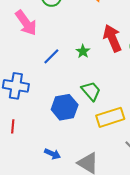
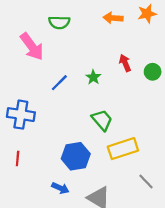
red arrow: (112, 38) -> (125, 63), size x0.6
blue hexagon: (65, 107) -> (76, 156), moved

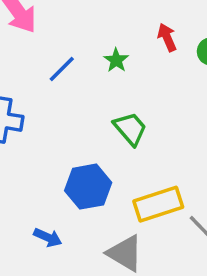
yellow rectangle: (123, 149) -> (158, 204), moved
blue arrow: (60, 188) -> (48, 237), moved

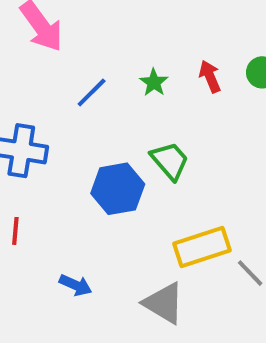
red arrow: (167, 37) -> (210, 76), moved
blue hexagon: (88, 187) -> (118, 189), moved

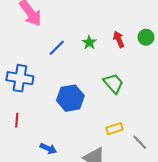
green trapezoid: (170, 161) -> (113, 83), moved
yellow rectangle: (202, 247) -> (114, 129), size x0.6

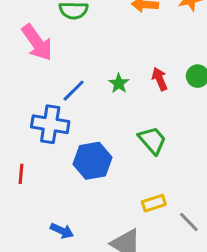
blue cross: (20, 78) -> (50, 124), moved
red line: (17, 120) -> (21, 174), moved

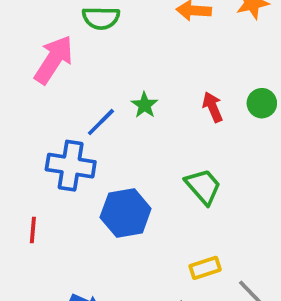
pink arrow: (37, 43) -> (54, 60), turned -111
green star: (119, 83) -> (144, 105), moved

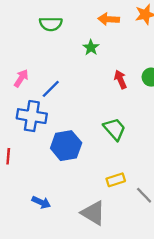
pink arrow: (54, 60) -> (21, 78), moved, size x0.6
green star: (144, 105) -> (91, 48), moved

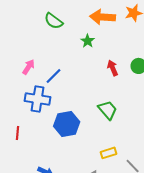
orange arrow: (109, 19) -> (103, 17), size x1.4
green semicircle: (51, 24) -> (54, 21), turned 36

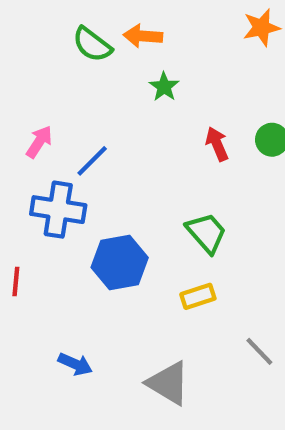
orange arrow: (103, 17) -> (143, 36), moved, size x0.7
yellow rectangle: (109, 153) -> (198, 296), moved

